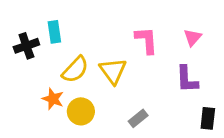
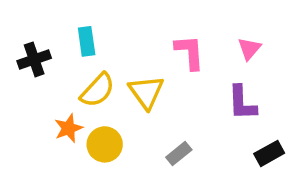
cyan rectangle: (54, 32) -> (87, 41), moved
orange star: (53, 99) -> (68, 128), turned 30
black rectangle: (208, 118) -> (269, 153), turned 55

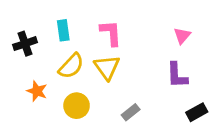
pink L-shape: (190, 52) -> (111, 33), moved
orange star: (68, 128) -> (37, 91), moved, turned -30

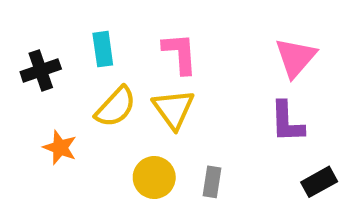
pink triangle: (182, 36) -> (296, 58), size x1.5
yellow circle: (77, 106) -> (154, 178), moved
gray rectangle: (131, 112) -> (212, 182), turned -42

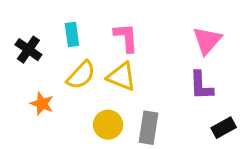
black cross: (41, 70) -> (28, 50), turned -36
yellow triangle: (173, 109) -> (122, 77), turned -32
gray rectangle: (212, 182) -> (149, 128), size x1.5

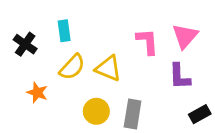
pink L-shape: (126, 38) -> (147, 42), moved

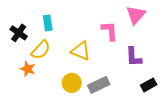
pink triangle: (185, 36) -> (136, 15), moved
yellow semicircle: (72, 67) -> (41, 50), moved
gray rectangle: (133, 114) -> (99, 85), turned 55

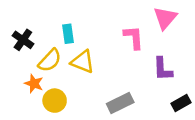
cyan rectangle: (48, 23) -> (68, 34), moved
yellow triangle: (81, 51) -> (83, 62), moved
yellow circle: (72, 83) -> (55, 101), moved

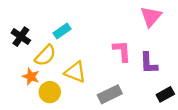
cyan rectangle: (68, 34) -> (62, 31), turned 63
pink L-shape: (134, 37) -> (122, 51), moved
yellow triangle: (83, 62) -> (75, 72), moved

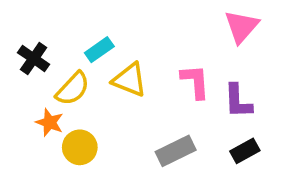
yellow triangle: (75, 72) -> (129, 80), moved
black rectangle: (165, 94) -> (245, 151), moved

